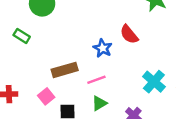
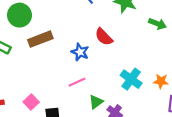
brown rectangle: (65, 70) -> (40, 39), moved
green triangle: (99, 103) -> (96, 102), moved

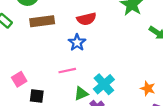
red semicircle: (104, 37) -> (86, 19), moved, turned -72
cyan cross: (131, 79) -> (104, 84), moved

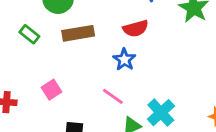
pink line: (67, 71) -> (113, 96), turned 49
pink square: (19, 79) -> (51, 90), moved

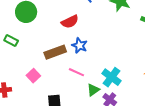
red semicircle: (136, 28) -> (70, 22), moved
brown rectangle: (78, 33) -> (55, 52), moved

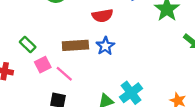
green rectangle: (11, 40) -> (28, 44), moved
pink line: (76, 72) -> (64, 74), moved

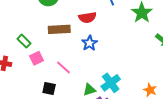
brown rectangle: (75, 45) -> (59, 29), moved
pink line: (64, 74) -> (63, 67), moved

